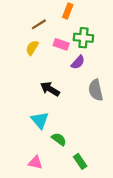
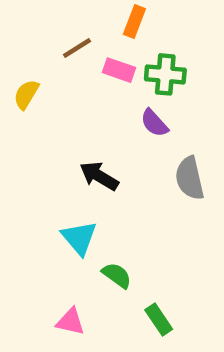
pink rectangle: (61, 44) -> (119, 70), moved
yellow semicircle: (32, 48) -> (26, 94), moved
purple semicircle: (78, 62) -> (154, 123), turned 96

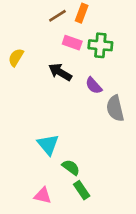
brown line: (77, 48) -> (57, 16), moved
purple semicircle: (154, 123) -> (94, 86), moved
black arrow: (99, 176) -> (60, 72), moved
green rectangle: (159, 319) -> (82, 190), moved

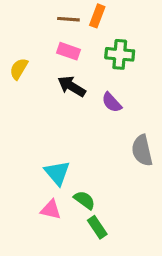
brown line: (57, 16) -> (68, 19), turned 36
pink rectangle: (72, 43) -> (68, 51), moved
gray semicircle: (115, 108) -> (142, 150), moved
pink triangle: (43, 196) -> (51, 210), moved

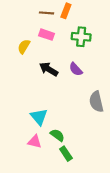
yellow semicircle: (19, 69) -> (24, 46), moved
black arrow: (72, 86) -> (49, 69), moved

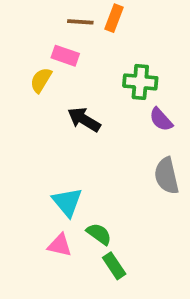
pink rectangle: (47, 35) -> (65, 56), moved
green cross: (81, 37) -> (140, 82), moved
purple semicircle: (76, 69) -> (161, 119), moved

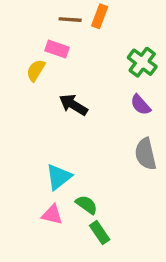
green cross: (140, 82) -> (142, 62), moved, turned 32
cyan triangle: (67, 202) -> (59, 177), turned 32

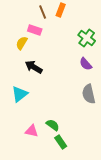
brown line: (70, 20) -> (43, 12), turned 64
black arrow: (73, 105) -> (34, 67), moved
cyan triangle: (59, 177) -> (20, 94), moved

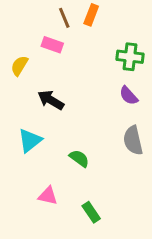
green cross: (87, 38) -> (130, 57), turned -30
yellow semicircle: (22, 43) -> (19, 66), moved
green semicircle: (53, 125) -> (79, 158), moved

